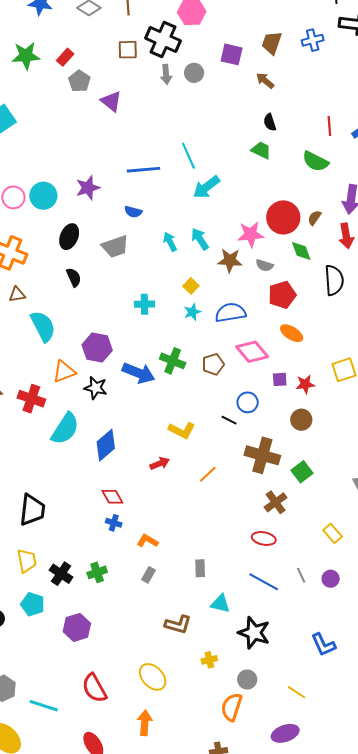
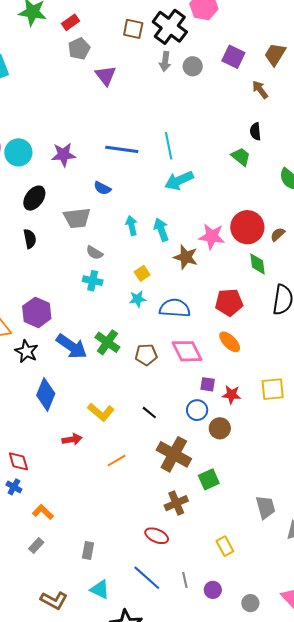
gray semicircle: (264, 265) -> (94, 253), moved
blue circle: (248, 402) -> (197, 410), moved
blue diamond: (106, 445) -> (46, 394), moved, turned -40

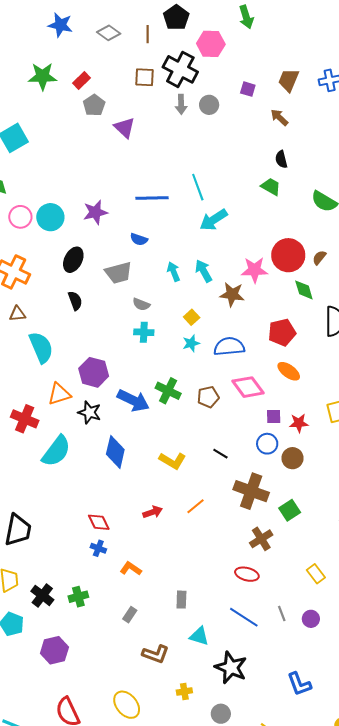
purple square: (233, 57) -> (248, 89), size x0.7
red arrow: (72, 439) -> (153, 512), moved
gray rectangle: (36, 545) -> (130, 615), moved

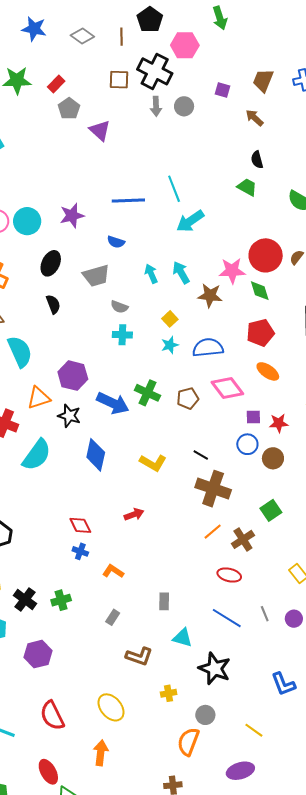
green diamond: (304, 290) -> (260, 291), moved
brown cross: (251, 491) -> (213, 489), moved
orange line: (195, 506) -> (213, 532), moved

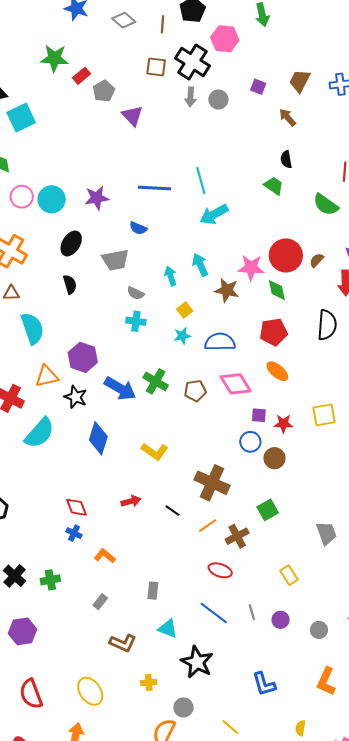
red rectangle: (56, 84) -> (82, 76), moved
cyan arrow: (151, 274) -> (171, 276), moved
black line: (201, 455) -> (172, 511), moved

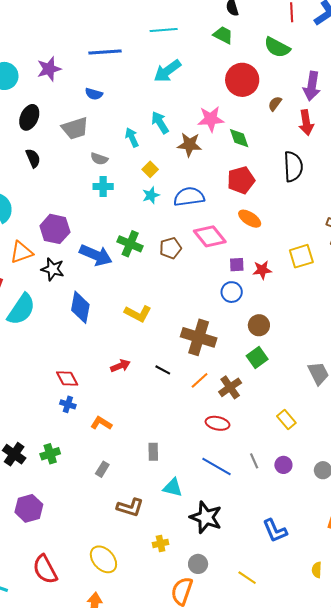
cyan line: (201, 181) -> (164, 30), moved, turned -72
red circle: (286, 255) -> (242, 80), moved
brown circle: (275, 458) -> (259, 325), moved

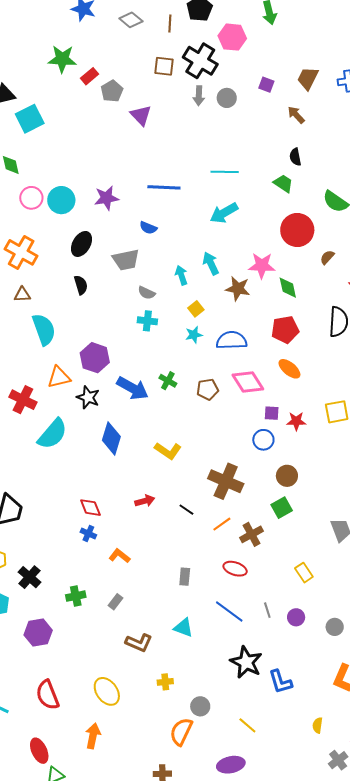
green cross: (130, 244) -> (168, 381), size x0.7
gray rectangle: (153, 452) -> (185, 577), moved
green cross: (50, 454) -> (76, 596), moved
black star: (206, 517) -> (246, 662), moved

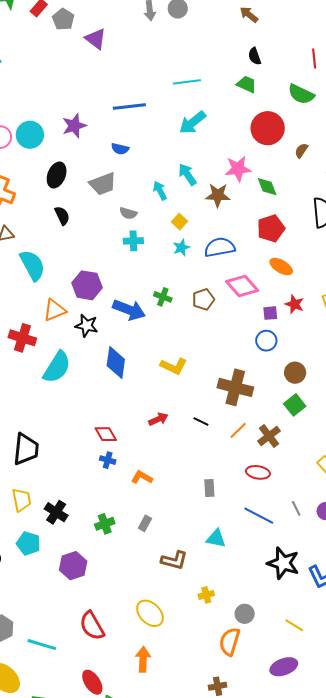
red star: (296, 421) -> (294, 304), moved, turned 30

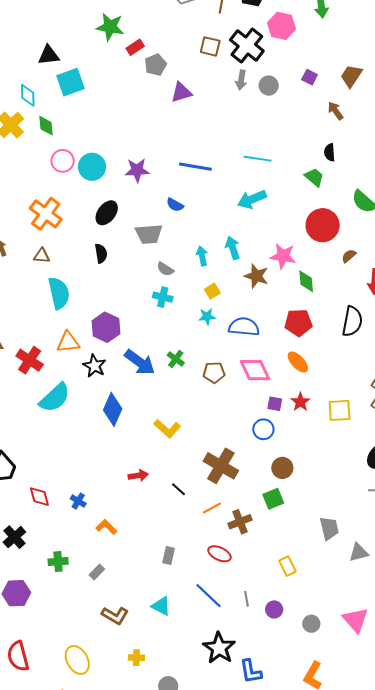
purple triangle: (96, 39) -> (181, 92), turned 50
red diamond: (106, 434) -> (39, 497), moved

